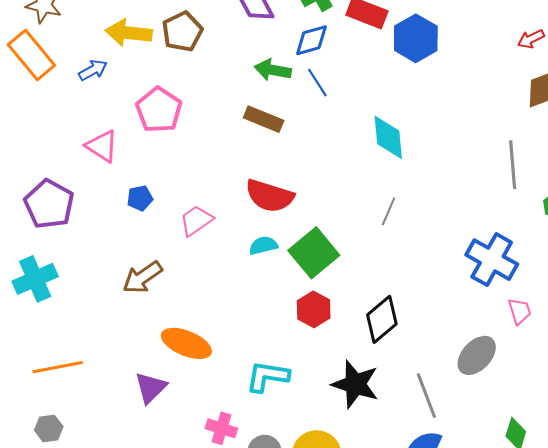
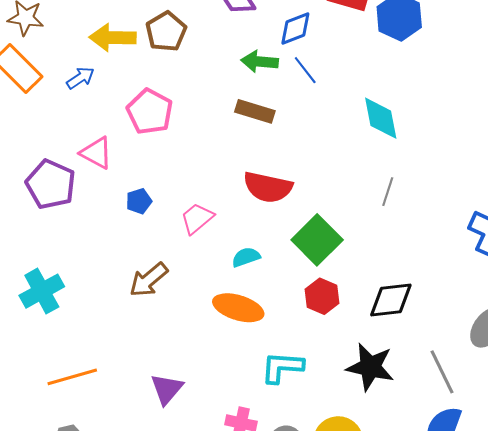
purple pentagon: (49, 204) -> (51, 184), moved
cyan semicircle: (263, 245) -> (246, 257), moved
black diamond: (382, 319) -> (391, 300), turned 39
orange ellipse: (186, 343) -> (238, 308), moved

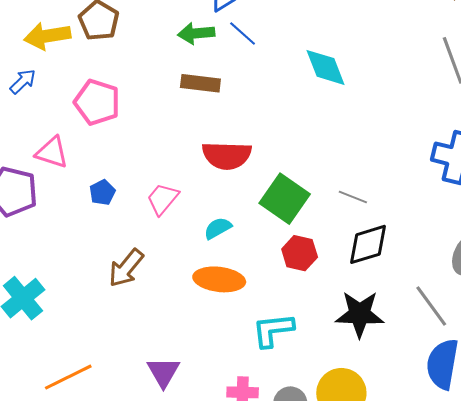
gray line: (388, 192) -> (353, 197), moved, turned -76

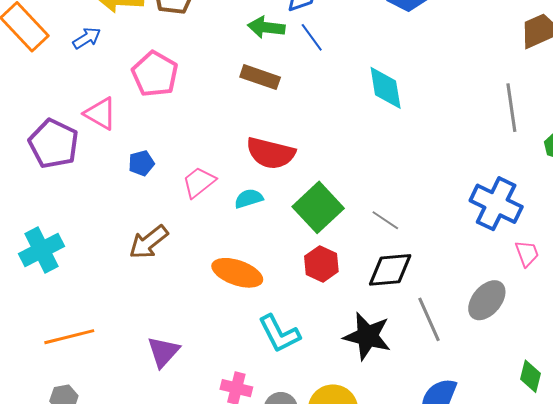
cyan semicircle: (218, 228) -> (249, 198), moved
gray line: (431, 306) -> (429, 319), moved
cyan L-shape: (273, 330) -> (279, 334), turned -123

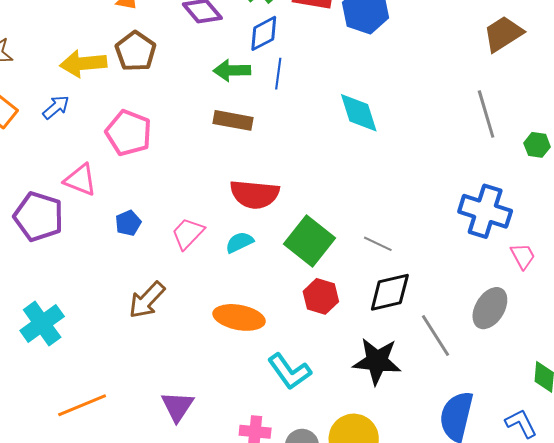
blue line: (312, 37) -> (278, 74), turned 52

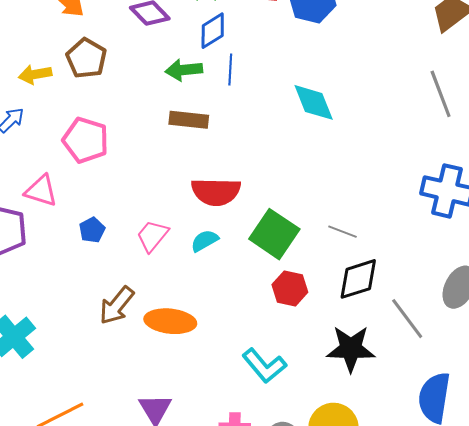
yellow arrow: (83, 63) -> (35, 74), size x0.7
orange ellipse: (239, 317) -> (170, 321), moved

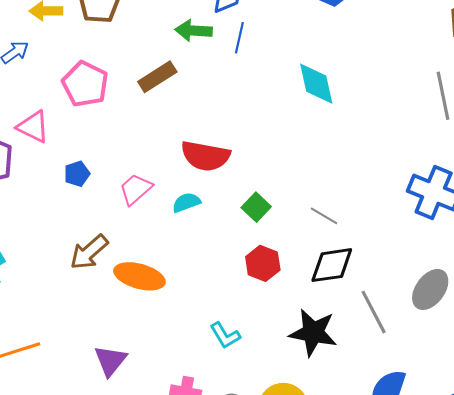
brown rectangle: (189, 120) -> (157, 77), moved, turned -48
green square: (274, 234) -> (256, 207), size x0.6
cyan L-shape: (264, 366) -> (225, 335), size x0.7

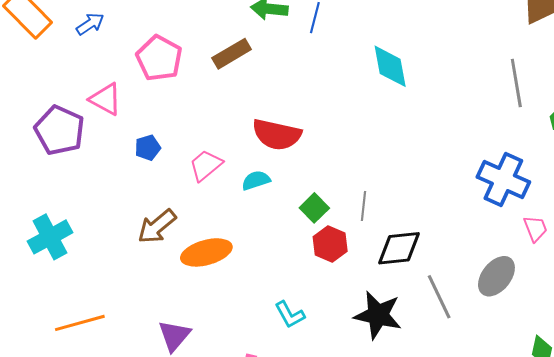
green square: (256, 207) -> (314, 208), moved
gray line: (324, 216) -> (364, 206), moved, turned 64
orange ellipse: (139, 276) -> (206, 252), turned -33

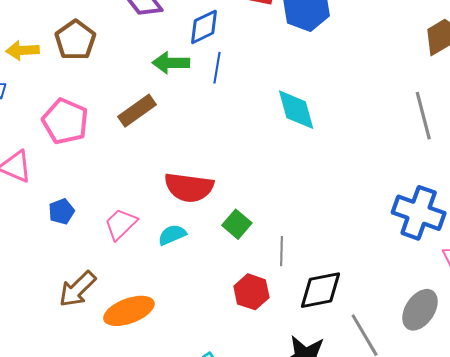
green square: (314, 208) -> (237, 224), moved

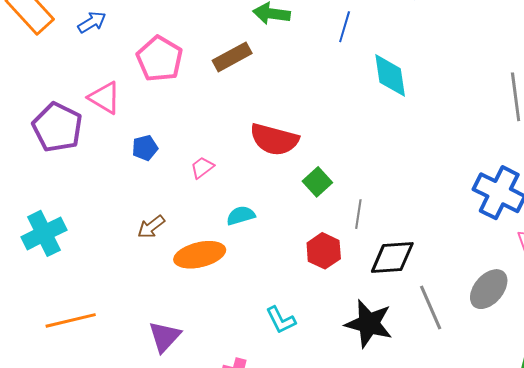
blue line: (217, 68) -> (345, 27), moved
pink trapezoid: (121, 224) -> (202, 168), size x0.7
cyan semicircle: (172, 235) -> (241, 216), moved
brown arrow: (77, 289) -> (151, 227), size x0.7

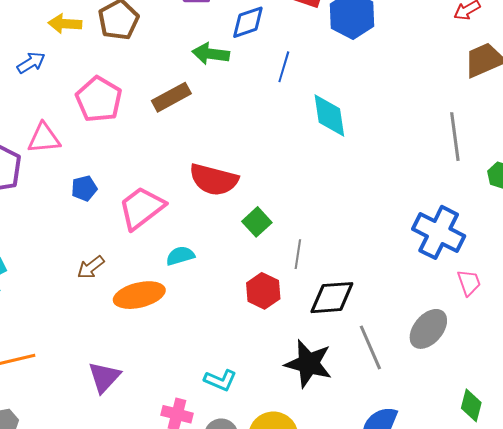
pink triangle: (105, 98) -> (44, 138), turned -36
pink trapezoid: (202, 168) -> (142, 208), size x2.0
cyan L-shape: (281, 320) -> (220, 380), moved, turned -40

